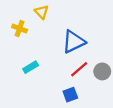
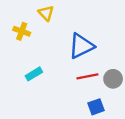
red line: (79, 69) -> (87, 76), turned 30
blue square: (70, 95) -> (96, 107), moved

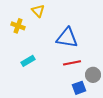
blue triangle: (81, 46) -> (67, 38), turned 35
gray circle: (113, 79) -> (93, 75), moved

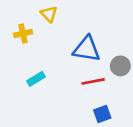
yellow cross: (18, 26) -> (23, 33), turned -32
gray circle: (93, 75) -> (120, 66), moved

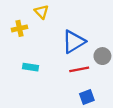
blue triangle: (87, 49) -> (74, 42), turned -40
cyan rectangle: (36, 79) -> (30, 67), turned 40

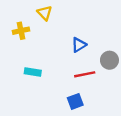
blue triangle: (74, 42) -> (79, 45), size x0.6
blue square: (87, 97) -> (75, 101), moved

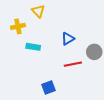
cyan rectangle: (33, 72) -> (33, 47), moved
blue square: (75, 101) -> (48, 87), moved

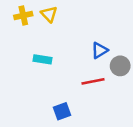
yellow cross: (18, 26) -> (23, 15), moved
blue triangle: (68, 39) -> (99, 50), moved

